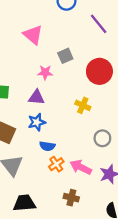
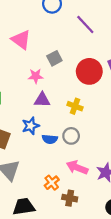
purple triangle: (36, 97) -> (42, 100), moved
gray circle: (102, 138) -> (71, 136), moved
blue semicircle: (47, 146) -> (50, 139), moved
orange cross: (56, 164) -> (52, 183), moved

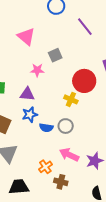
red circle: (89, 71) -> (84, 81), moved
purple triangle: (42, 100) -> (27, 94), moved

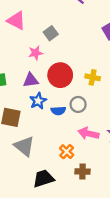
red circle: (84, 81) -> (60, 75), moved
yellow cross: (71, 99) -> (93, 77), moved
brown cross: (61, 182) -> (83, 171), moved

